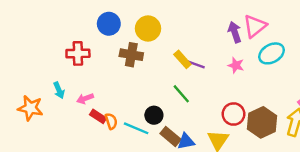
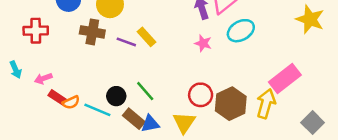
purple line: (195, 64) -> (126, 42), moved
green line: (181, 94) -> (145, 91), moved
orange semicircle: (111, 121) -> (71, 102), turned 84

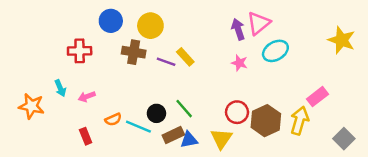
pink rectangle: (285, 78) -> (318, 97), size x0.7
red rectangle: (57, 97) -> (86, 136), moved, turned 35
brown rectangle: (134, 119) -> (173, 135), turned -65

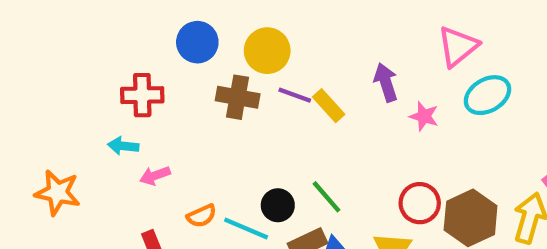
purple arrow: (238, 29) -> (386, 82), moved
purple line: (166, 62) -> (295, 95), moved
cyan arrow: (60, 88) -> (123, 146), moved, turned 119

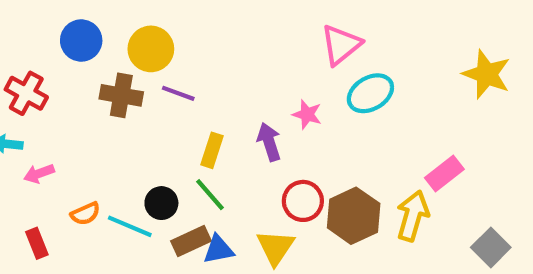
purple arrow: (386, 82) -> (269, 142), moved
red cross: (142, 95) -> (26, 93), turned 30
yellow rectangle: (329, 106) -> (212, 150), moved, turned 60

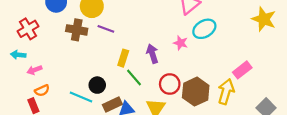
red cross: (26, 93) -> (28, 29), turned 30
pink star: (307, 114) -> (181, 43), moved
green line: (210, 195) -> (134, 78), moved
orange semicircle: (85, 214) -> (42, 90), moved

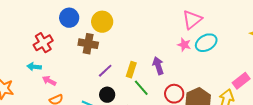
purple line: (106, 29) -> (105, 71), moved, turned -63
pink star: (181, 43) -> (184, 45), moved
pink arrow: (34, 70) -> (49, 81), turned 48

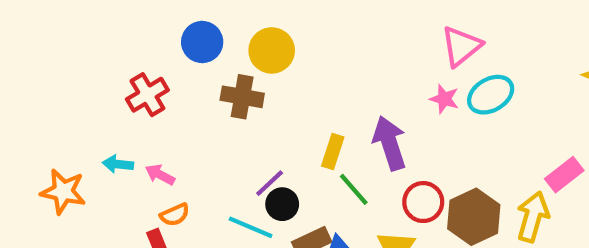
purple arrow: (158, 66) -> (390, 143), size x1.4
cyan arrow: (34, 67) -> (118, 164), moved
purple line: (105, 71) -> (270, 183), moved

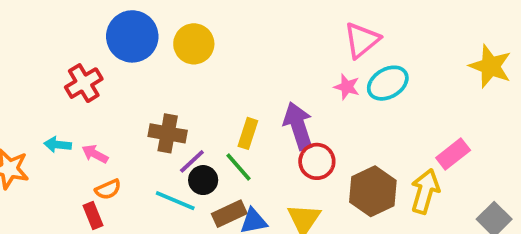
blue circle: (202, 42) -> (132, 36), size x1.4
brown cross: (242, 97) -> (168, 133), moved
green line: (354, 189) -> (239, 167), moved
red circle: (423, 202) -> (317, 161), moved

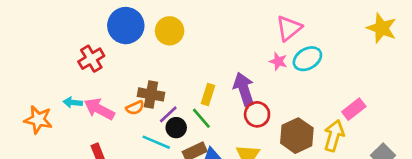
yellow star: (490, 66) -> (382, 28), moved
pink arrow: (95, 154) -> (99, 109), size x1.6
orange semicircle: (108, 189) -> (135, 108), moved

